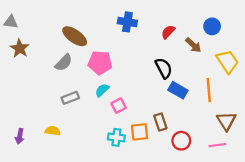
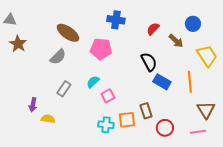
pink pentagon: (100, 63) -> (101, 49), moved
gray rectangle: (70, 98) -> (64, 89), turned -35
purple arrow: (20, 136) -> (33, 105), moved

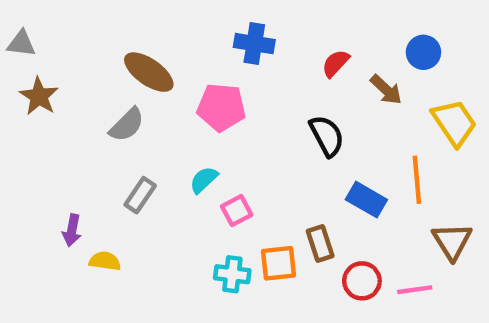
blue rectangle: (162, 82) -> (366, 200), moved
pink line: (198, 132) -> (415, 290), moved

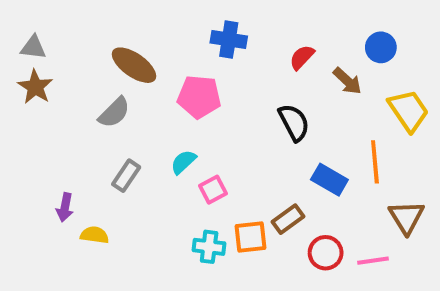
gray triangle: (21, 44) -> (33, 47), moved
brown rectangle: (320, 243) -> (288, 219), turned 72

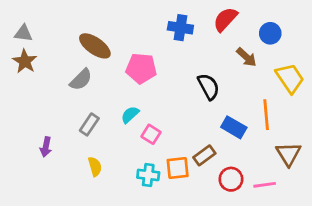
blue cross: (229, 39) -> (180, 28), moved
red semicircle: (302, 57) -> (225, 19), moved, size x1.4
pink square: (213, 190) -> (151, 134), turned -30
yellow semicircle: (95, 235) -> (95, 167), moved, turned 66

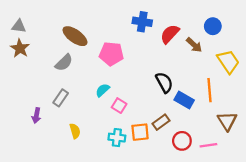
red semicircle: (225, 19) -> (170, 34), moved
black semicircle: (209, 87) -> (164, 82), moved
gray rectangle: (89, 124) -> (61, 98), moved

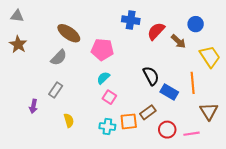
gray triangle: (19, 26) -> (17, 16), moved
cyan semicircle: (103, 90) -> (103, 78), moved

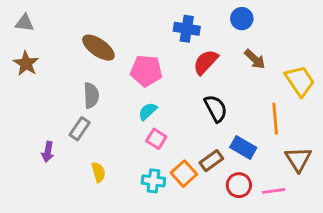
blue circle: (196, 24) -> (242, 19), moved
red semicircle: (156, 31) -> (206, 62), moved
gray semicircle: (59, 58) -> (91, 95), moved, turned -48
blue rectangle: (169, 92) -> (243, 147), moved
orange square: (129, 121) -> (184, 174), turned -36

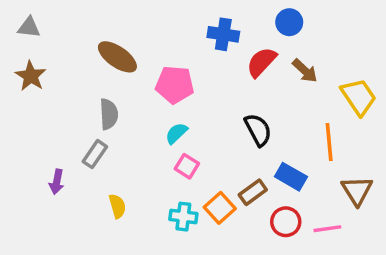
red semicircle: (206, 62) -> (261, 62), moved

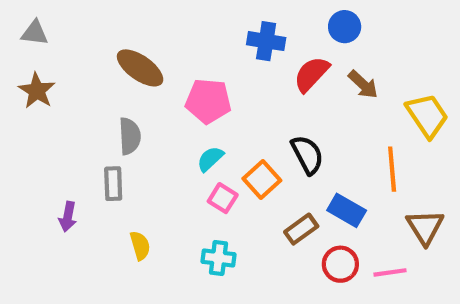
gray rectangle: (95, 154) -> (113, 184), turned -36
orange square: (220, 208) -> (262, 179), moved

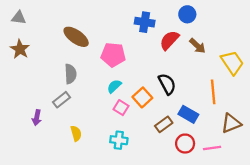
gray rectangle: (113, 184) -> (61, 100), turned 54
brown triangle: (425, 227) -> (231, 123), turned 40

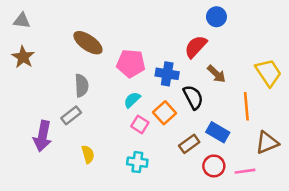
blue cross: (145, 22) -> (167, 74), moved
brown arrow: (197, 46) -> (216, 74), moved
purple arrow: (37, 118) -> (43, 136), size x1.6

